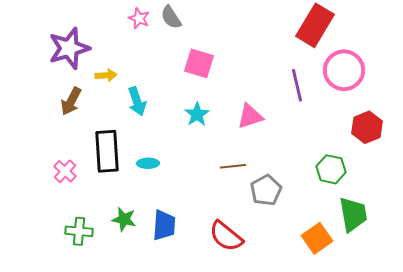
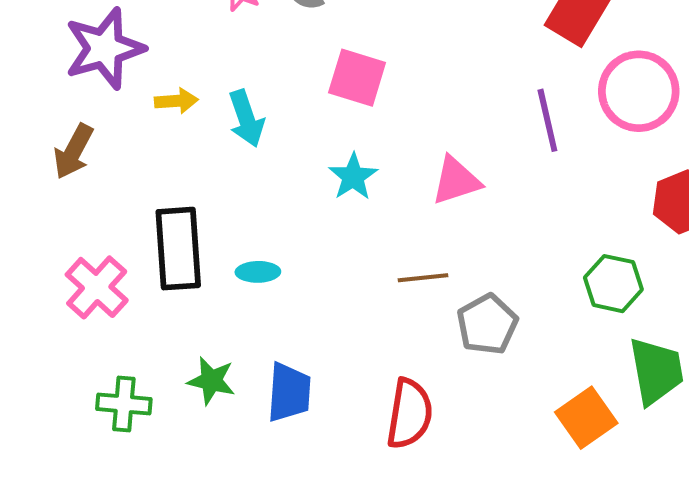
brown arrow: (71, 101) -> (73, 151), moved
cyan arrow: (137, 101) -> (246, 118), moved
pink cross: (65, 171) -> (97, 287), size x1.4
red semicircle: (226, 236) -> (409, 414), turned -120

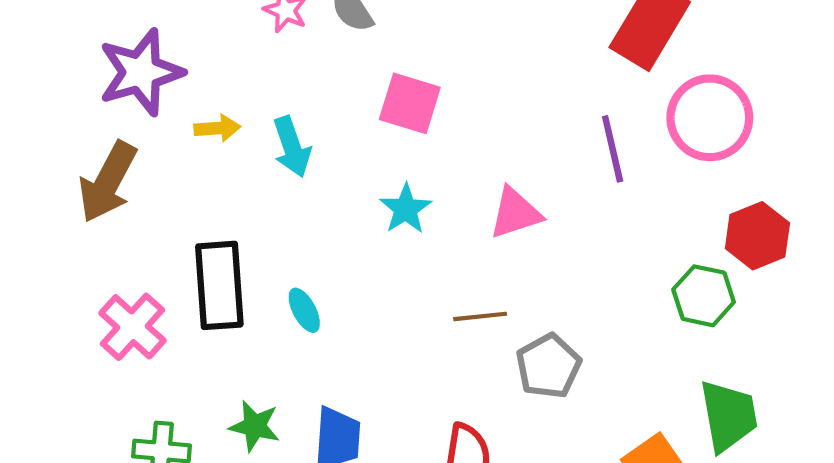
brown arrow: (73, 151) -> (108, 182), size x1.4
cyan ellipse: (258, 272) -> (304, 310), turned 63
green hexagon: (613, 284) -> (704, 296), moved

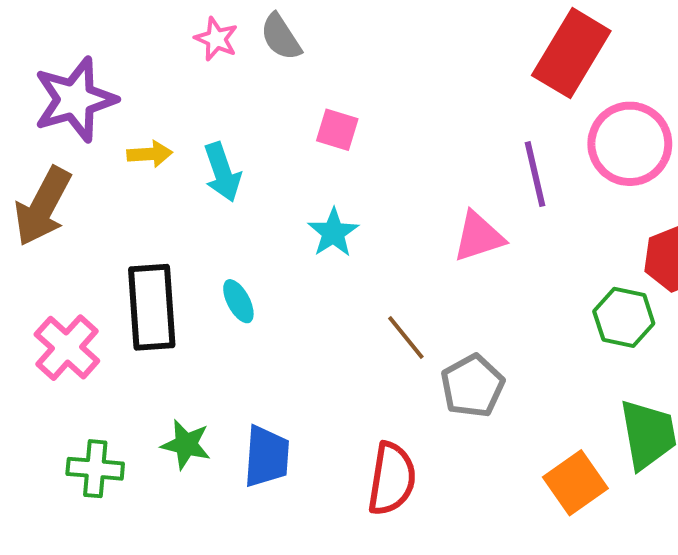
pink square: (410, 103) -> (337, 130), size x0.7
pink triangle: (515, 213) -> (479, 237), moved
cyan ellipse: (304, 310) -> (238, 301), moved
brown line: (480, 316) -> (406, 338), turned 57

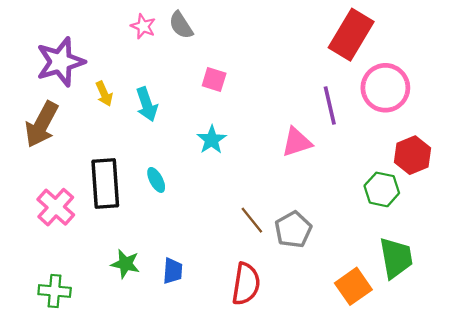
yellow arrow: (150, 154) -> (104, 94), turned 70
brown line: (406, 338) -> (252, 220), moved
blue trapezoid: (267, 457) -> (173, 271), size x0.7
green cross: (95, 469) -> (55, 291), moved

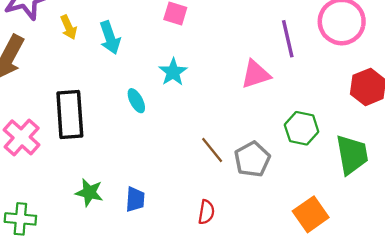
cyan ellipse: (156, 180) -> (136, 101), moved
green hexagon: (382, 189) -> (302, 128), moved
green trapezoid: (396, 258) -> (352, 155), moved
red semicircle: (246, 284) -> (206, 212), size x0.6

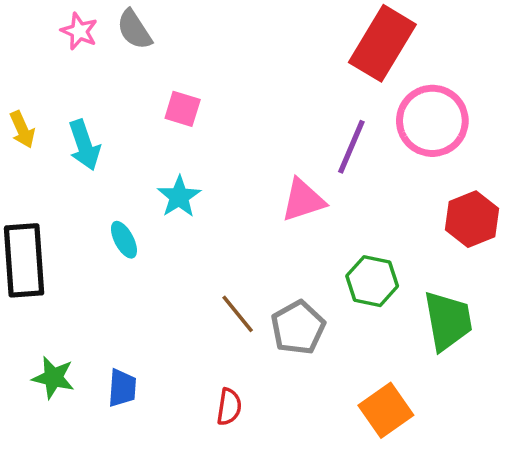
purple line: (288, 39) -> (351, 147), turned 36

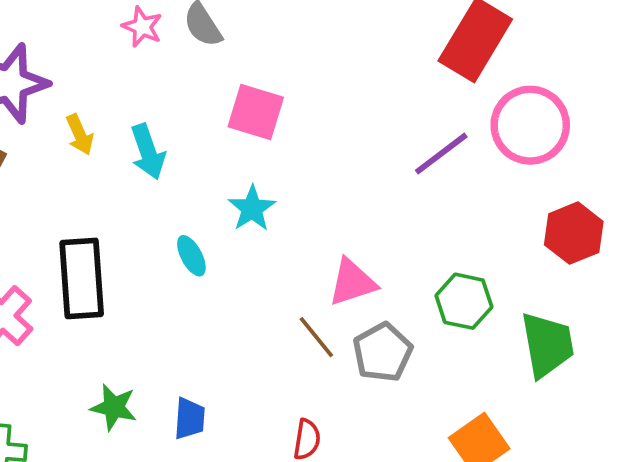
pink square: (183, 109) -> (256, 112), size x1.4
purple line: (351, 147) -> (441, 154), turned 30
pink triangle: (303, 200) -> (352, 282), moved

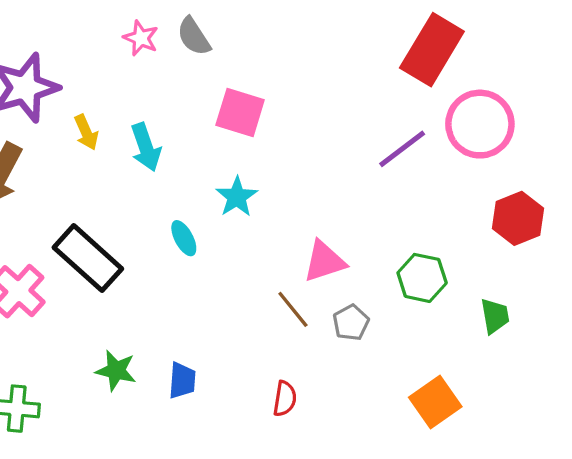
black rectangle: (82, 278) -> (88, 258), turned -44
green trapezoid: (547, 345) -> (495, 316), size x0.6
gray pentagon: (383, 352) -> (351, 323), size x0.7

